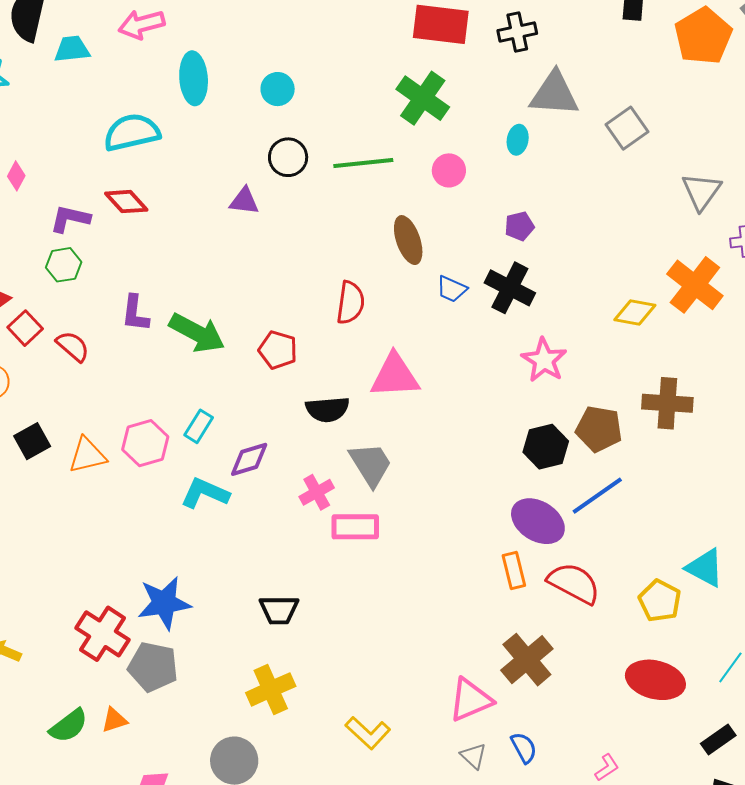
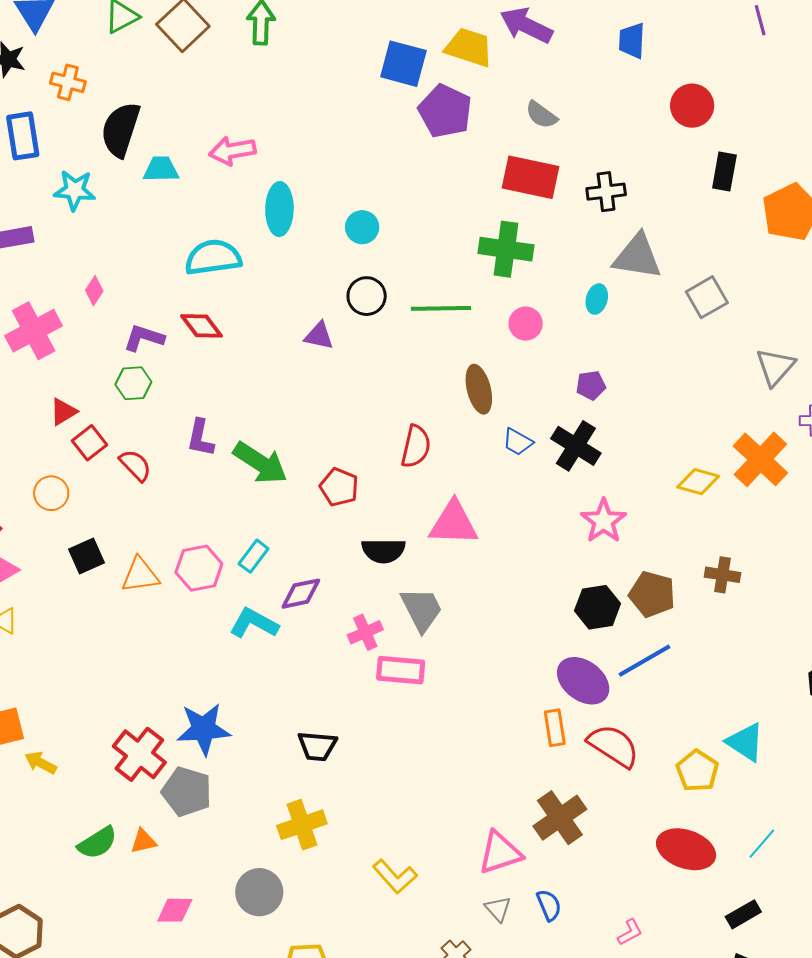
green cross: (423, 98) -> (506, 249), turned -32
brown cross: (667, 403) -> (722, 575), size x0.7

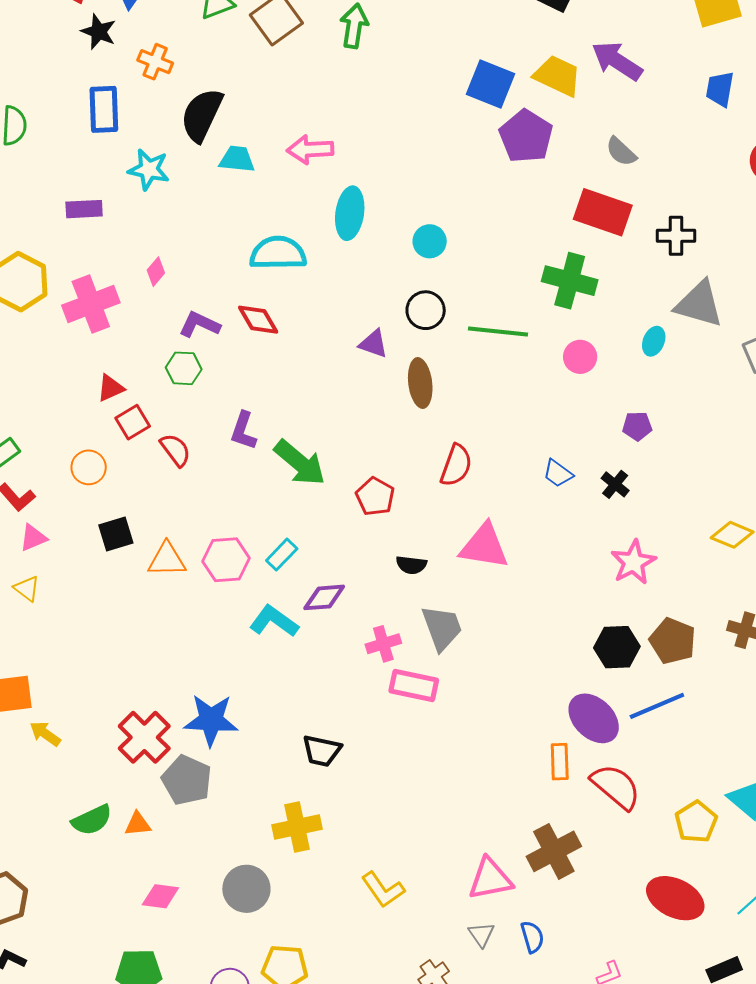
brown ellipse: (479, 389) -> (420, 383), moved
black cross: (576, 446) -> (615, 484), size x0.6
black semicircle: (383, 551) -> (411, 565), size x0.7

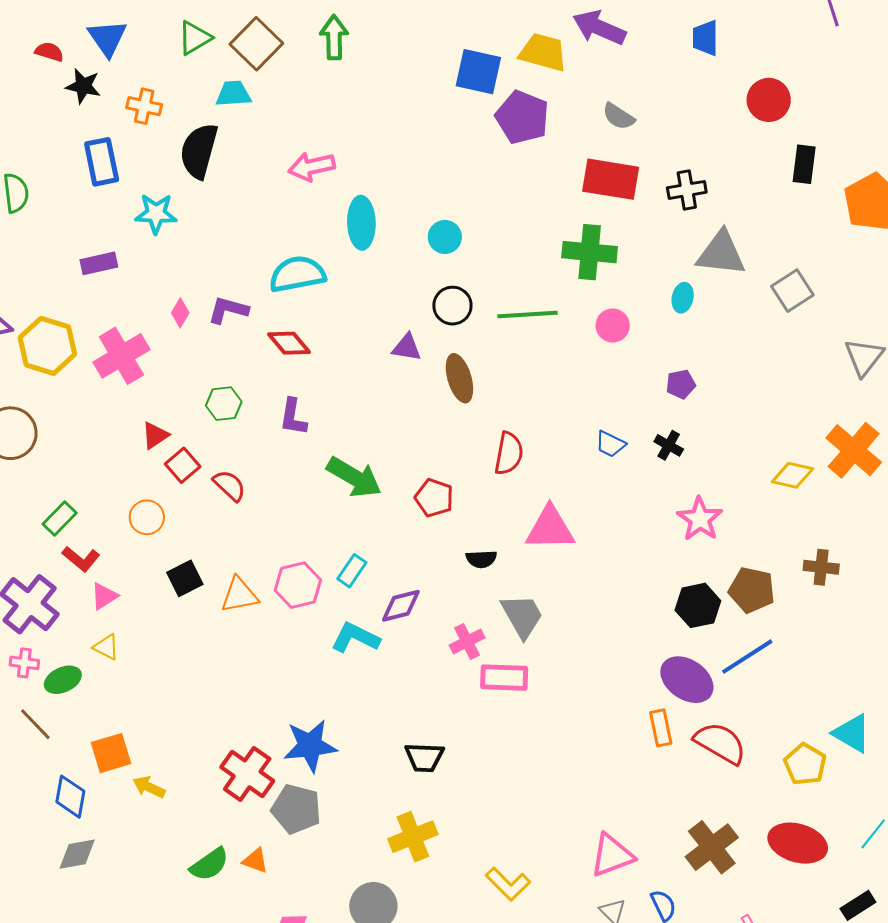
cyan trapezoid: (237, 159) -> (233, 94), moved
purple L-shape: (199, 325) -> (228, 310), moved
purple L-shape: (243, 431) -> (293, 417), moved
orange triangle: (138, 824) -> (255, 861), turned 36
brown cross: (554, 851) -> (712, 847), moved

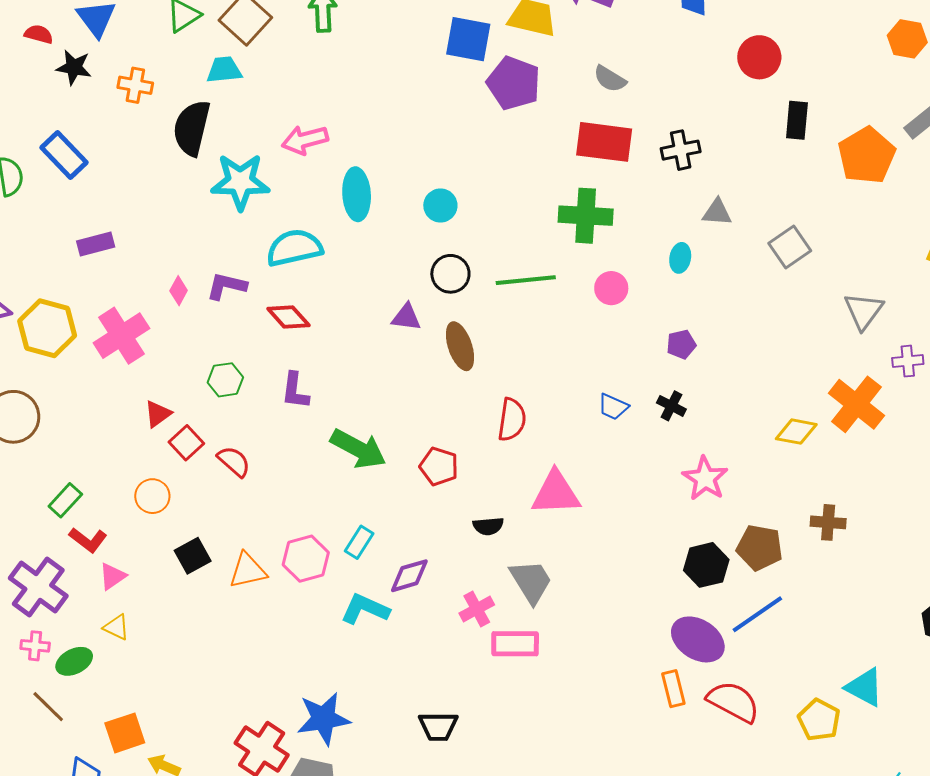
blue rectangle: (102, 162) -> (64, 155), moved, turned -30
cyan star: (156, 214) -> (240, 182), moved, size x1.4
gray triangle: (721, 253) -> (717, 212), size x0.6

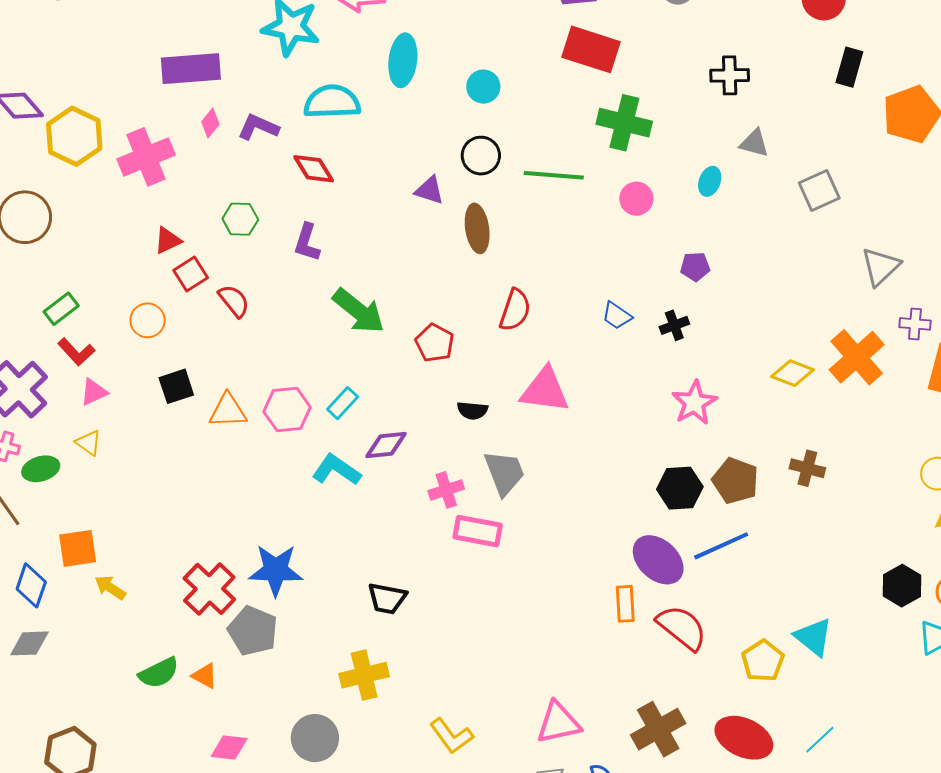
red rectangle: (604, 142) -> (591, 49), moved
purple rectangle: (96, 244) -> (191, 69), moved, size x1.6
black cross: (671, 406) -> (674, 325), turned 32

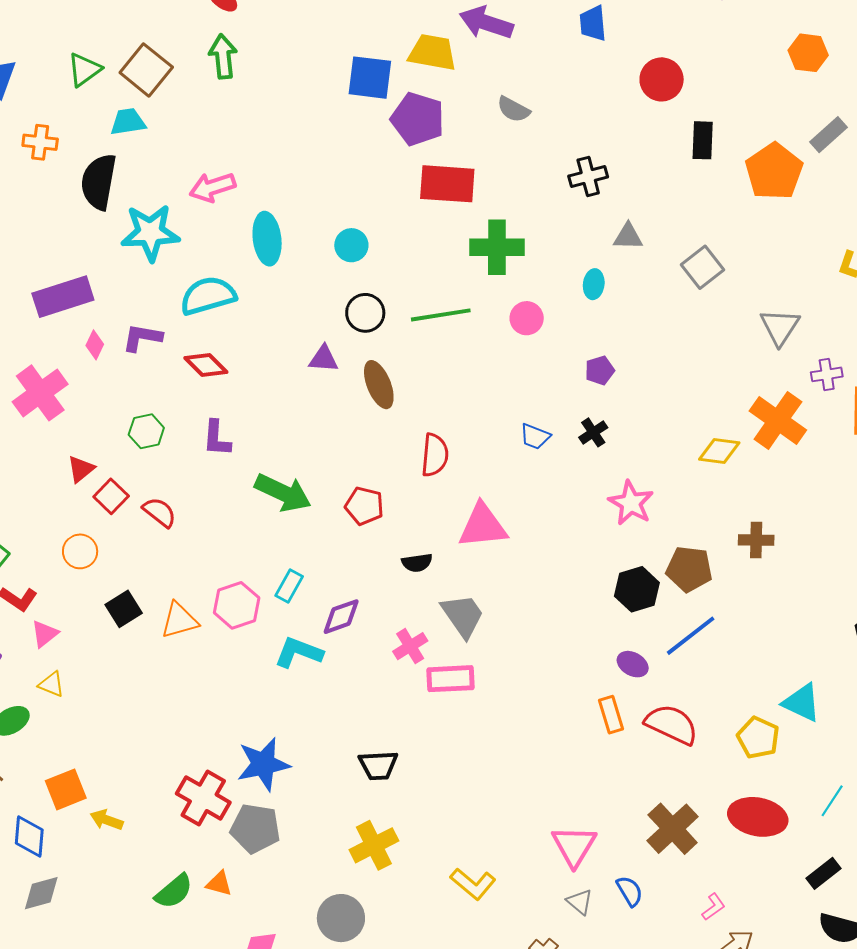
purple ellipse: (658, 560) -> (633, 664), size x0.6
pink triangle: (558, 723) -> (574, 846), turned -33

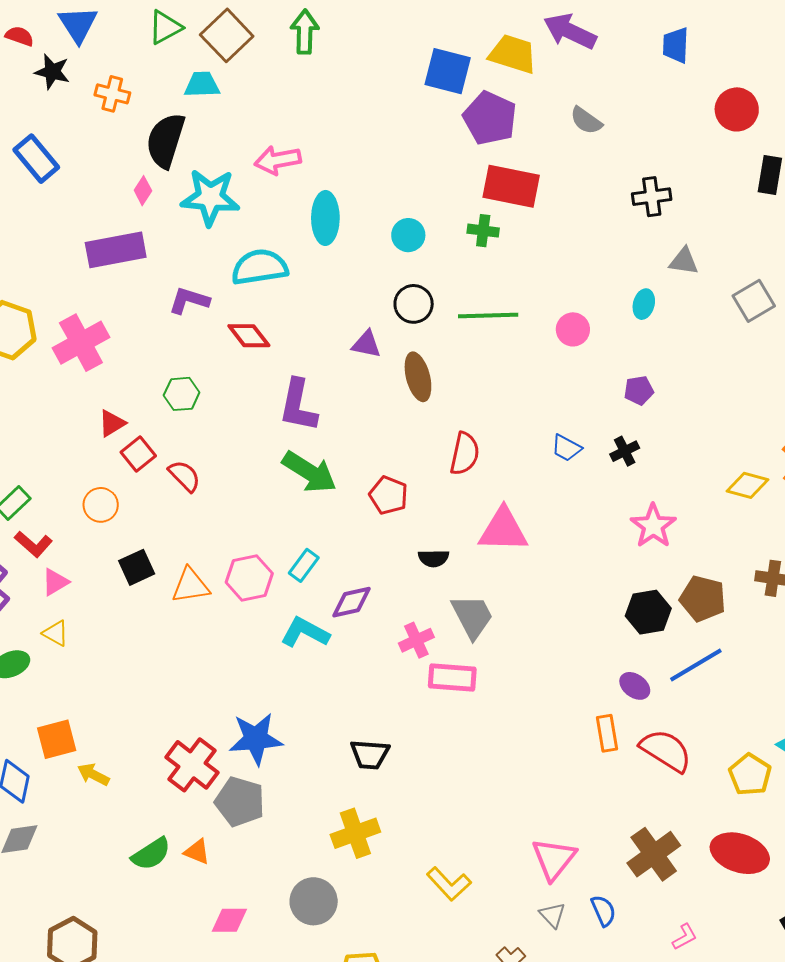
green cross: (497, 247) -> (483, 231), moved, size x0.6
pink diamond: (95, 345) -> (143, 191), moved
purple L-shape: (217, 438) -> (298, 405), moved, size x1.4

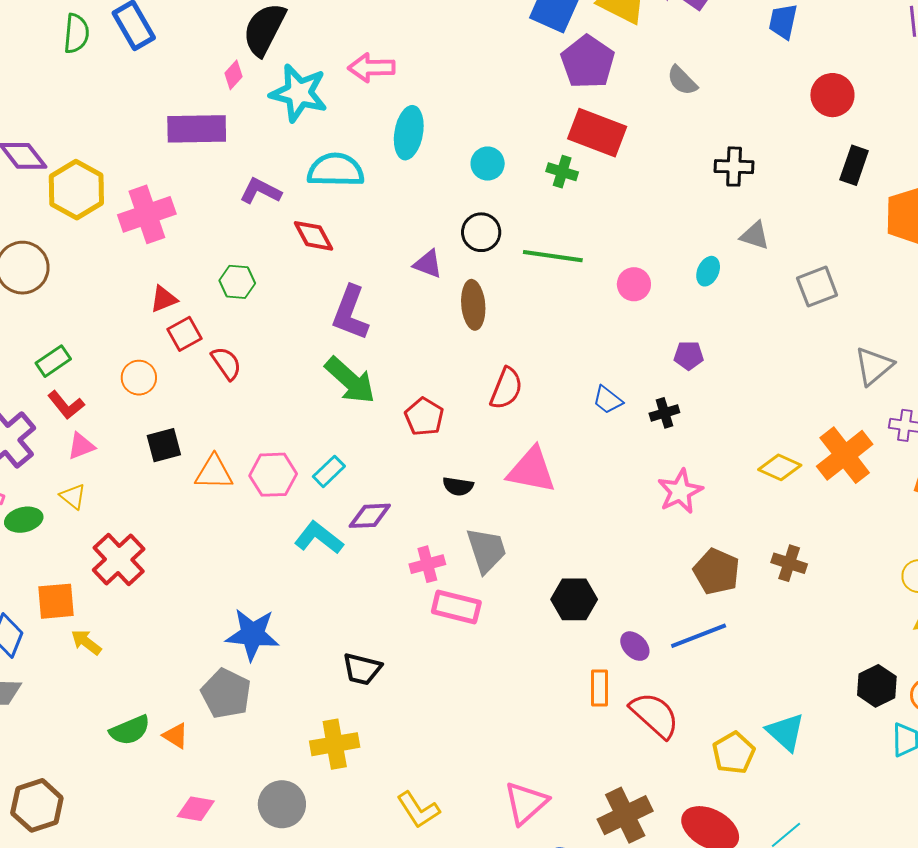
black hexagon: (648, 612) -> (574, 599), moved
red cross: (192, 765) -> (119, 559), moved

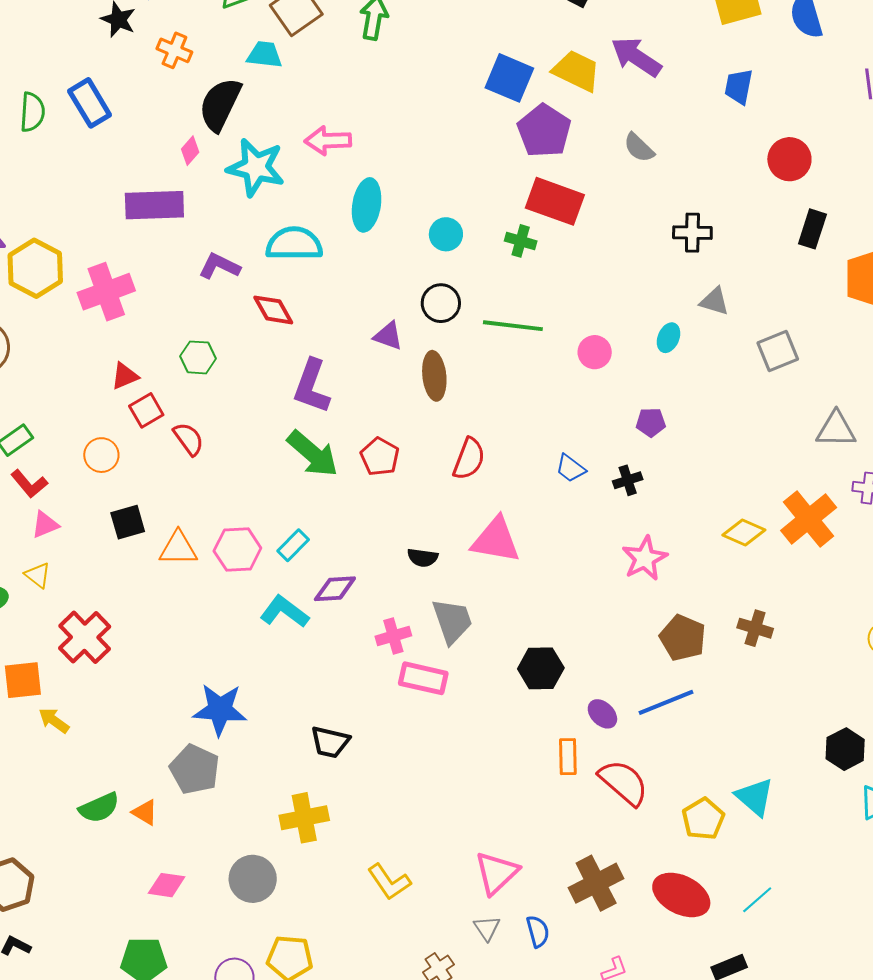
gray triangle: (874, 366) -> (836, 429), turned 42
red pentagon: (424, 417) -> (380, 457), moved

